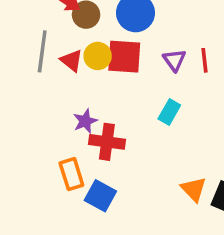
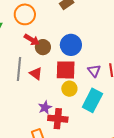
yellow circle: (98, 56) -> (69, 89), moved
cyan rectangle: (169, 112) -> (92, 100), size x1.6

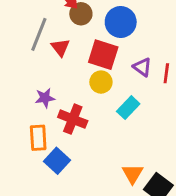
purple triangle: (94, 71) -> (142, 67), turned -32
cyan rectangle: (92, 100) -> (128, 108), size x0.7
purple star: (45, 107) -> (45, 98), moved

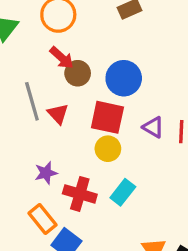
gray line: (39, 34) -> (32, 101), turned -32
cyan rectangle: (128, 108) -> (123, 192), moved
orange rectangle: (38, 138) -> (43, 219), turned -30

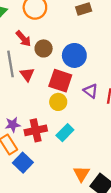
red arrow: (62, 58) -> (23, 39), moved
purple star: (46, 173) -> (13, 125), moved
red cross: (80, 194) -> (36, 130), turned -35

